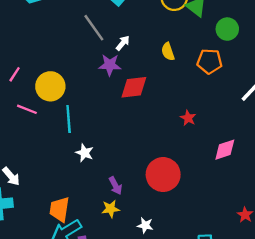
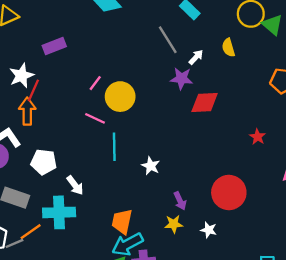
yellow semicircle: (168, 52) -> (228, 48), moved
pink line: (15, 74) -> (95, 83), moved
cyan line: (69, 119) -> (114, 147), moved
white star: (145, 225) -> (209, 230), moved

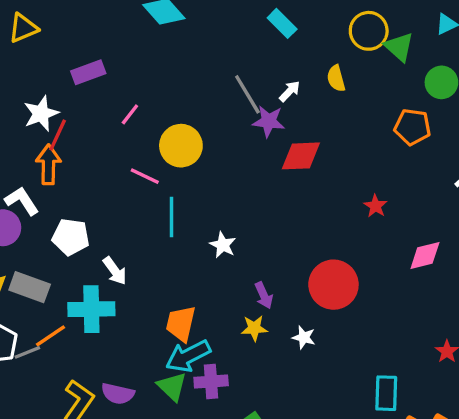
gray line: (168, 40) -> (247, 94), moved
pink line: (95, 83) -> (130, 114), moved

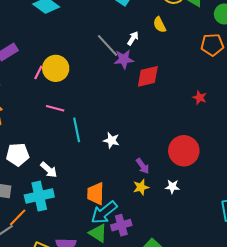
yellow circle: (181, 146) -> (56, 68), moved

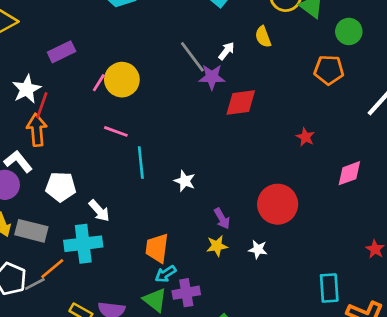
cyan arrow: (104, 213) -> (165, 274), size x0.6

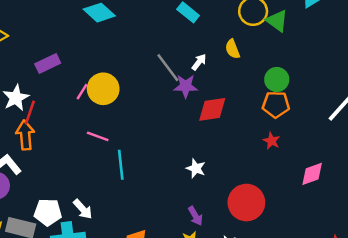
green circle: (349, 31) -> (277, 79), moved
orange pentagon: (329, 70) -> (276, 105), moved
white star: (185, 181) -> (196, 168), moved
white pentagon: (61, 187) -> (48, 212), moved

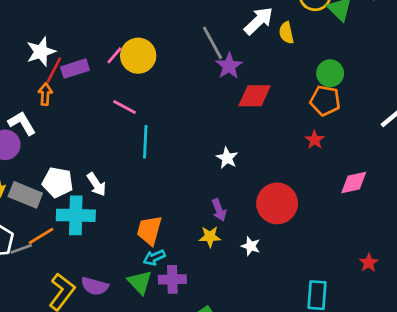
white arrow: (199, 62) -> (259, 21), moved, size x1.6
purple rectangle: (48, 63) -> (75, 69), moved
purple star: (186, 86) -> (229, 66), turned 30
orange arrow: (25, 135) -> (45, 94), size x0.7

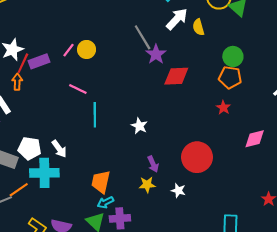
yellow circle: (138, 56) -> (87, 49), size x0.7
white star: (227, 158) -> (139, 126), moved

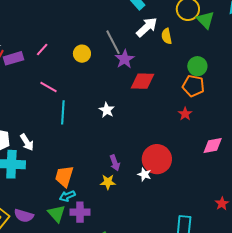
yellow circle: (87, 49) -> (82, 54), moved
white star: (139, 126) -> (107, 110), moved
white star: (178, 190) -> (144, 174), moved

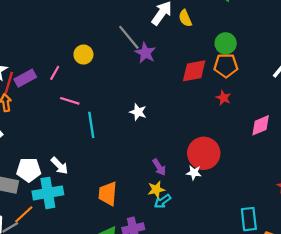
pink line: (42, 50) -> (55, 73), moved
yellow circle: (82, 54) -> (83, 55), moved
red diamond: (143, 81) -> (194, 71), moved
cyan arrow: (67, 196) -> (162, 201), moved

